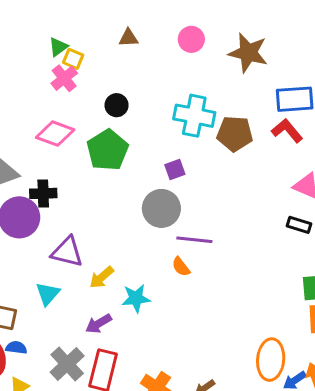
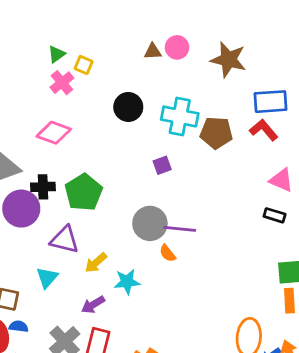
brown triangle: (128, 38) -> (153, 51), moved
yellow square: (73, 59) -> (84, 65), moved
black circle: (117, 105) -> (128, 107), moved, size x1.4
green pentagon: (108, 150) -> (84, 192), moved
gray circle: (161, 208) -> (150, 223), moved

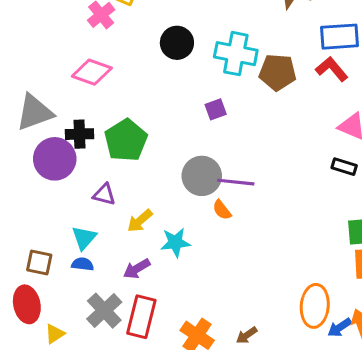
purple triangle: (65, 240) -> (104, 194), size x0.7
blue semicircle: (19, 326) -> (83, 264), moved

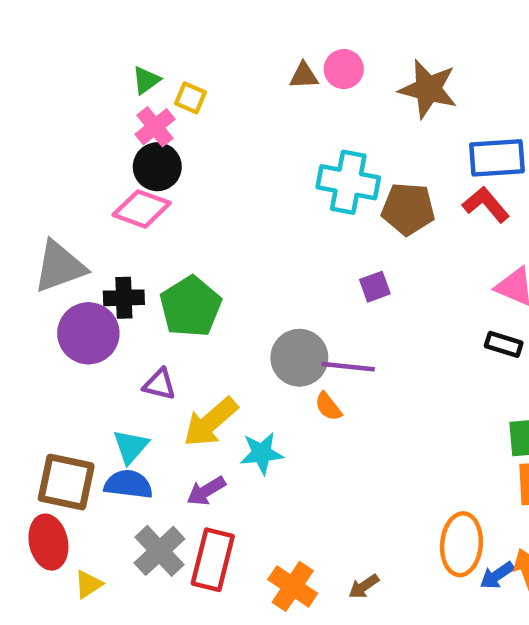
black circle: (177, 43) -> (157, 167), moved
purple square: (216, 109) -> (375, 287), moved
yellow arrow: (140, 221) -> (211, 422), size x1.5
brown square: (39, 263) -> (66, 482), size x1.5
blue semicircle: (83, 264) -> (128, 484), size x1.5

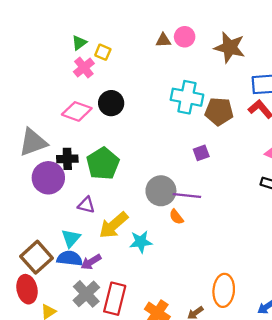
black circle: (157, 167) -> (111, 103), moved
brown square: (66, 482) -> (36, 257), turned 36
purple arrow: (206, 491) -> (91, 262), moved
orange ellipse: (461, 544) -> (224, 290), moved

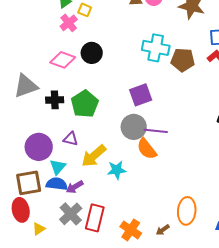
purple square: (201, 153) -> (141, 95), moved, size x1.6
purple circle: (48, 178) -> (39, 147), moved
orange semicircle: (176, 217) -> (147, 149), size x1.6
brown square: (36, 257) -> (29, 183), turned 32

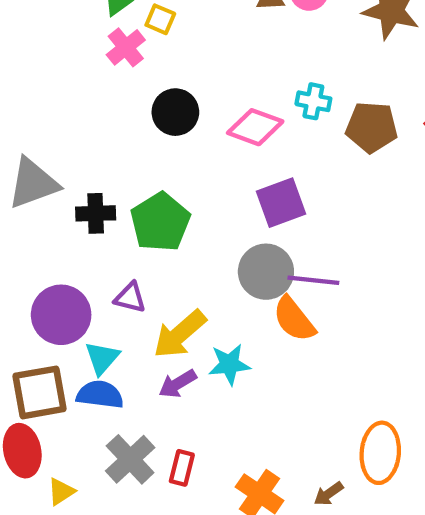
cyan cross: (156, 48) -> (313, 101), size x0.6
pink diamond: (63, 60) -> (255, 127), moved
purple arrow: (75, 187) -> (178, 384), moved
red rectangle: (95, 218) -> (182, 468), size x0.6

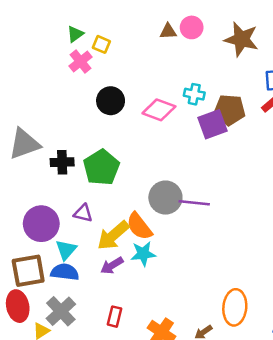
purple square: (281, 203) -> (213, 124), moved
orange semicircle: (294, 319) -> (139, 226), moved
gray cross: (130, 459) -> (61, 311), moved

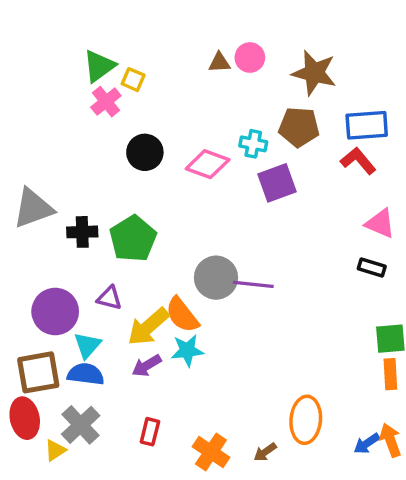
green triangle: (75, 34) -> (99, 66), size x1.5
brown pentagon: (230, 110) -> (299, 127), moved

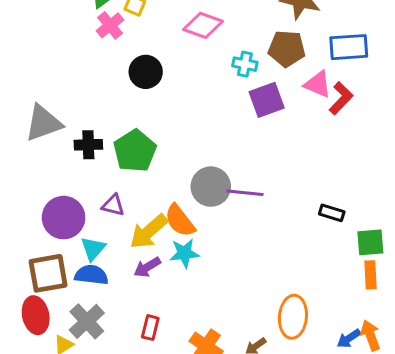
red L-shape: (358, 161) -> (341, 98), moved, turned 84
pink diamond: (208, 164) -> (203, 25), moved
pink triangle: (380, 223) -> (318, 84), moved
black rectangle: (372, 267) -> (332, 213), moved

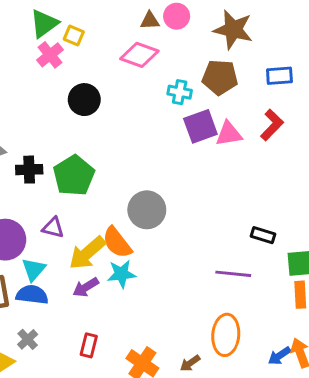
blue rectangle: (349, 47) -> (279, 76), size x0.7
pink triangle: (318, 84) -> (229, 134), moved, turned -32
purple line: (245, 193) -> (233, 274), moved
gray cross: (87, 321) -> (28, 339), size x0.6

